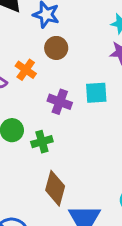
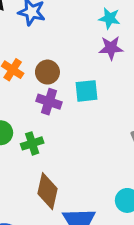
brown circle: (56, 48) -> (47, 72), moved

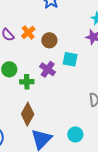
purple cross: (49, 102) -> (48, 69), moved

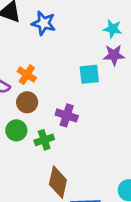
brown circle: (49, 40) -> (27, 102), moved
cyan square: (70, 59) -> (89, 74), moved

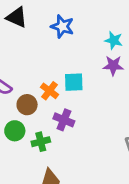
blue star: (44, 23) -> (62, 26), moved
cyan square: (89, 74) -> (74, 82), moved
orange cross: (27, 75) -> (50, 91), moved

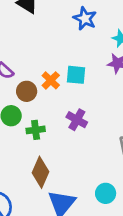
blue star: (62, 26) -> (85, 19), moved
purple cross: (64, 120) -> (77, 120), moved

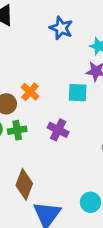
cyan square: (76, 75) -> (78, 93), moved
green cross: (36, 130) -> (17, 130), moved

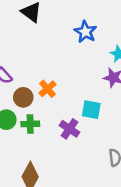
cyan square: (78, 93) -> (91, 110), moved

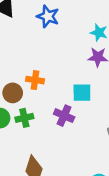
blue star: (85, 32) -> (48, 16), moved
orange cross: (47, 89) -> (35, 80), turned -30

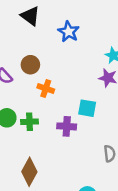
brown circle: (13, 93) -> (30, 65), moved
purple cross: (64, 116) -> (67, 126), turned -30

